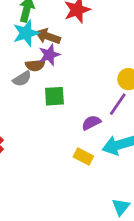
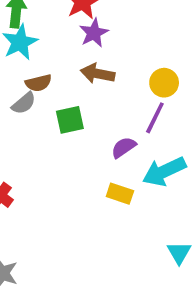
brown arrow: (48, 36) -> (98, 74), moved
purple star: (49, 55) -> (94, 33), moved

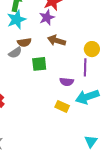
purple star: (94, 33) -> (47, 17), moved
purple line: (155, 118) -> (85, 67), turned -30
purple semicircle: (124, 147) -> (67, 82), turned -144

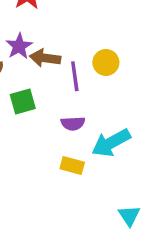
purple star: (47, 17) -> (19, 46), moved
purple line: (85, 67) -> (75, 76), moved

